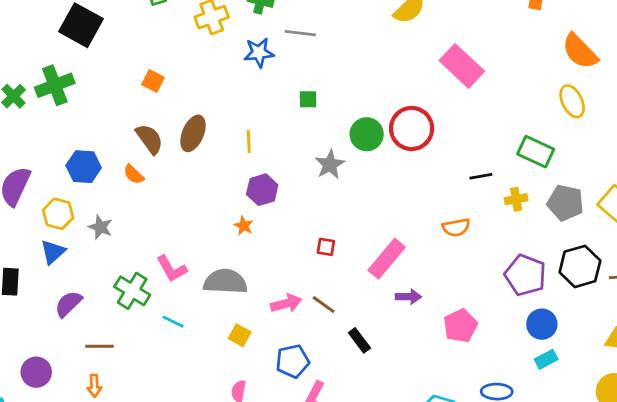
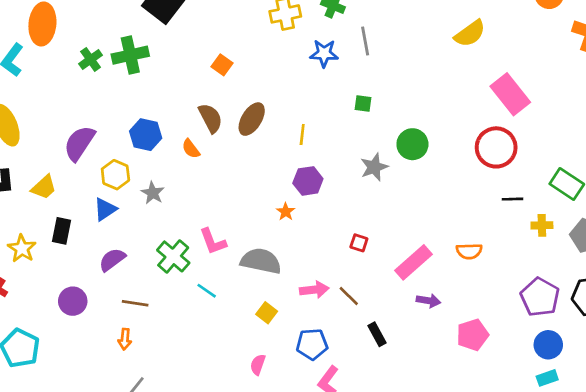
gray line: (300, 33) -> (365, 41), turned 64
red circle: (412, 128) -> (496, 147), moved
orange semicircle: (456, 227) -> (469, 251), moved
purple circle: (36, 372) -> (73, 301), moved

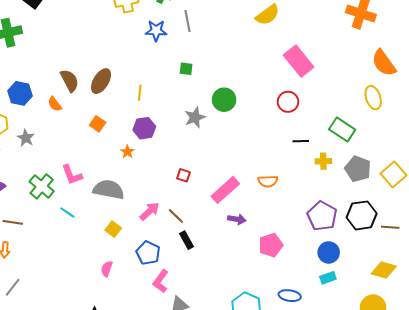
orange square: (222, 65) -> (98, 124), moved
red circle: (496, 147) -> (288, 102), size x0.7
pink arrow: (314, 290) -> (150, 211), turned -35
black rectangle: (377, 334) -> (186, 240), moved
blue pentagon: (312, 344) -> (148, 253), turned 30

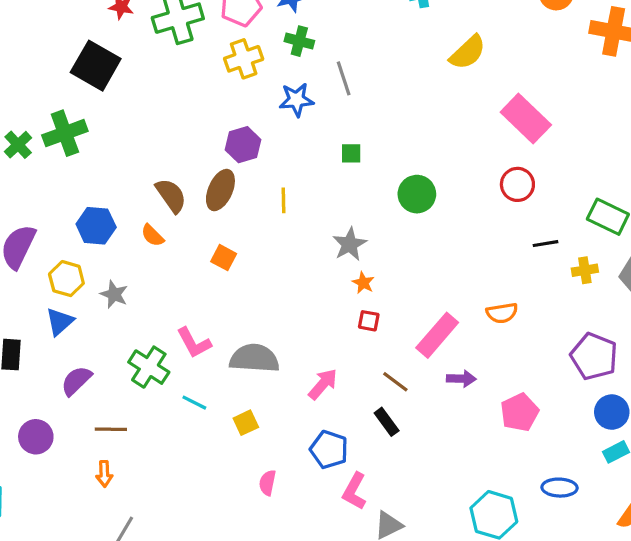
gray star: (195, 117) -> (350, 244), moved
purple hexagon: (144, 128) -> (243, 145), moved
orange star: (127, 152) -> (363, 283), moved
brown line: (176, 216) -> (395, 382), moved
yellow square: (113, 229) -> (246, 423), moved, turned 35

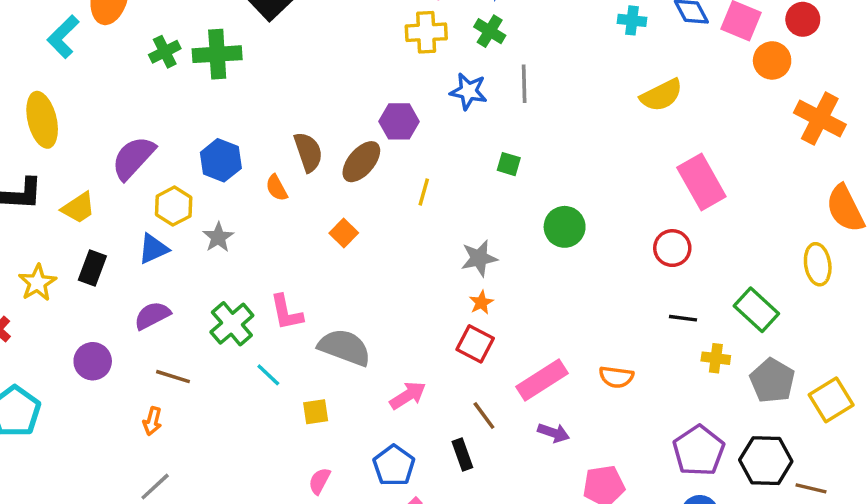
red square: (369, 321) -> (475, 344), size x1.5

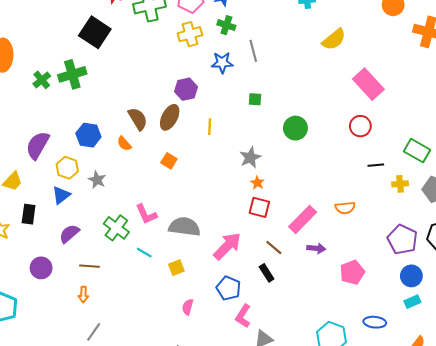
pink arrow: (408, 395) -> (227, 246), size x1.4

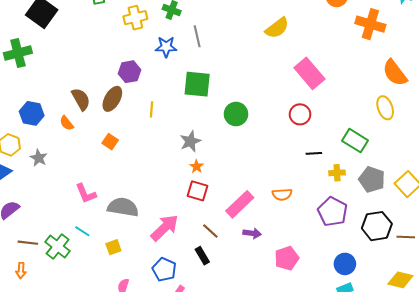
green square: (255, 99) -> (197, 84), size x2.0
green cross: (116, 228) -> (58, 247), moved
purple pentagon: (402, 239) -> (333, 212), moved

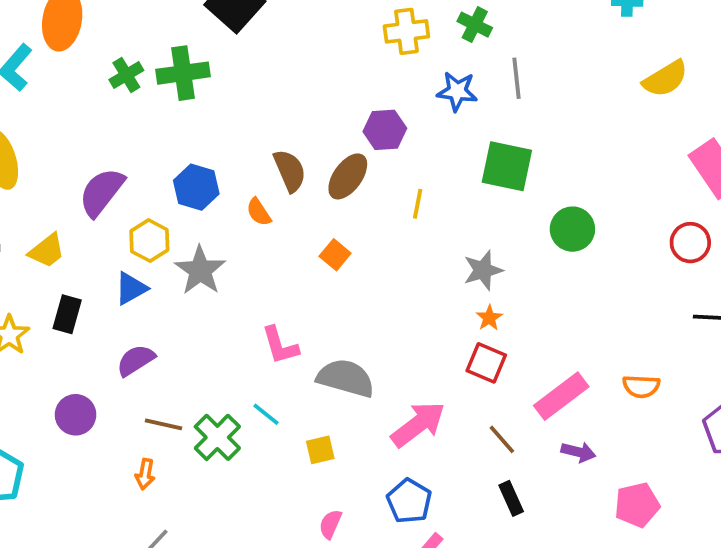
gray star: (39, 158) -> (200, 270), size x1.5
black rectangle: (202, 256) -> (511, 498), moved

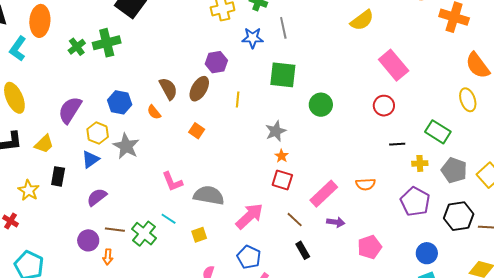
purple circle: (76, 415) -> (88, 240), moved

